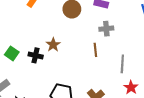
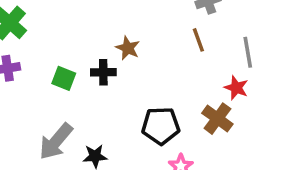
red star: (131, 87) -> (236, 88), moved

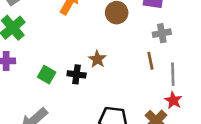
gray line: (248, 52) -> (173, 74), moved

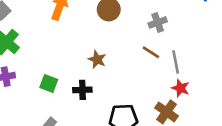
brown line: (150, 61) -> (151, 52), turned -36
black cross: (77, 74) -> (82, 90), moved

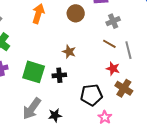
green square: (49, 84) -> (34, 72), size x1.6
red star: (180, 88) -> (113, 69), moved

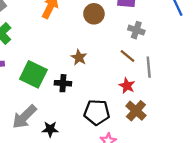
gray cross: (113, 21) -> (136, 30), turned 32

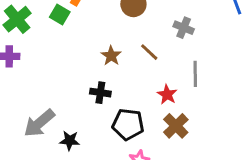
brown line: (128, 56) -> (149, 52), moved
green square: (33, 74) -> (60, 15), moved, size x0.6
black cross: (63, 83) -> (100, 93), moved

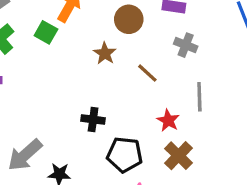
brown star: (111, 56) -> (105, 53), moved

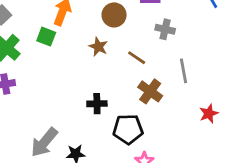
red star: (168, 120) -> (209, 114), moved, turned 30
brown cross: (179, 156) -> (150, 91), moved

